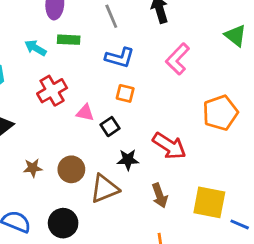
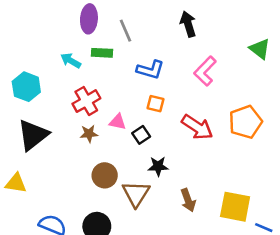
gray line: (111, 16) -> (125, 31), moved
red arrow: (169, 146) -> (197, 127), moved
brown star: (33, 168) -> (89, 134), moved
brown triangle: (104, 189) -> (136, 194), turned -36

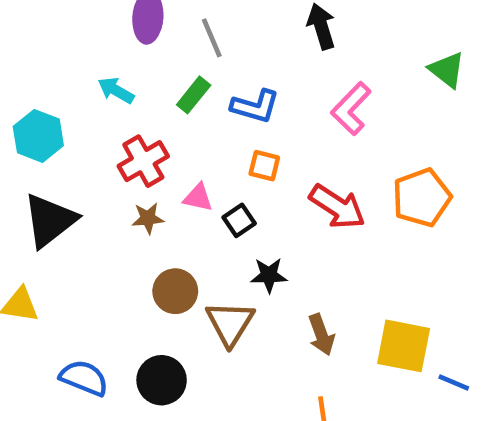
green rectangle: (102, 53) -> (194, 95), moved, turned -54

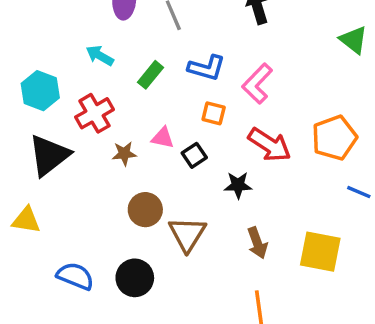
green rectangle: (194, 95) -> (151, 75), moved
pink L-shape: (351, 109) -> (257, 84), moved
red cross: (143, 161) -> (95, 113), moved
black star: (269, 275) -> (238, 185), moved
blue line: (454, 382) -> (359, 192), moved

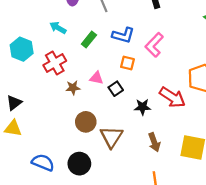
red arrow: (270, 145) -> (172, 97), moved
black triangle: (49, 155) -> (14, 103), moved, size x0.6

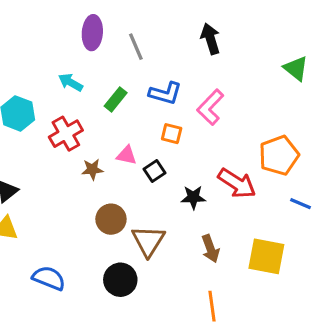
black circle: (79, 164) -> (120, 280), moved

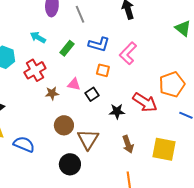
blue semicircle: (49, 278) -> (24, 144), moved

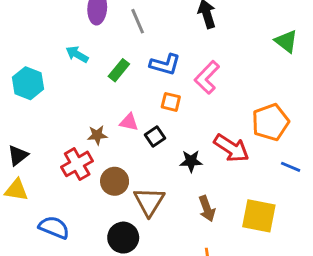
red cross: (35, 70) -> (77, 164), moved
blue semicircle: (24, 144) -> (54, 227), moved

